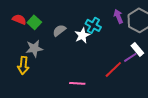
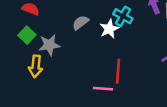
green square: (34, 22) -> (27, 35), moved
red line: (113, 69) -> (118, 71), moved, turned -42

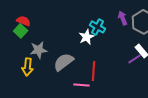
gray semicircle: (81, 23) -> (64, 62), moved, size x1.5
green square: (27, 35) -> (21, 31), moved

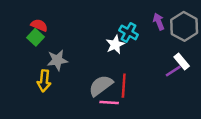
gray semicircle: (64, 62) -> (101, 86), moved

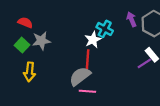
green square: (36, 37) -> (22, 45), moved
gray star: (57, 60) -> (41, 41), moved
red line: (124, 86) -> (87, 60), moved

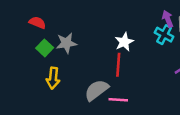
red semicircle: (25, 23) -> (37, 23), moved
cyan cross: (105, 29) -> (164, 35), moved
gray semicircle: (80, 76) -> (97, 90), moved

